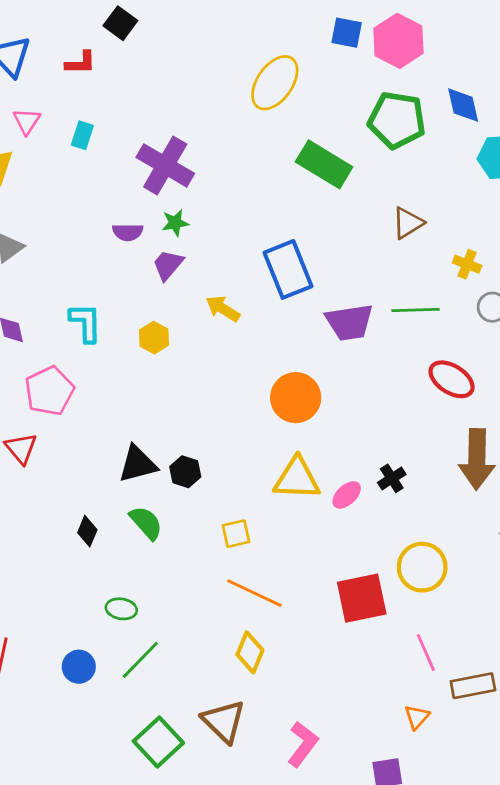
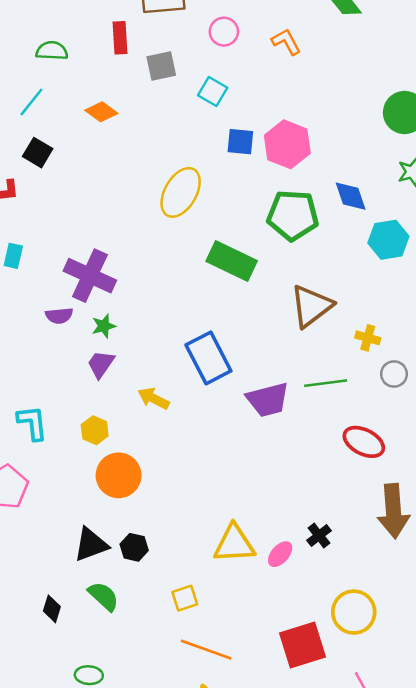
brown triangle: (408, 223) -> (311, 306), size x1.5
purple semicircle: (128, 232) -> (59, 316), moved
orange circle: (296, 398) -> (119, 475), moved

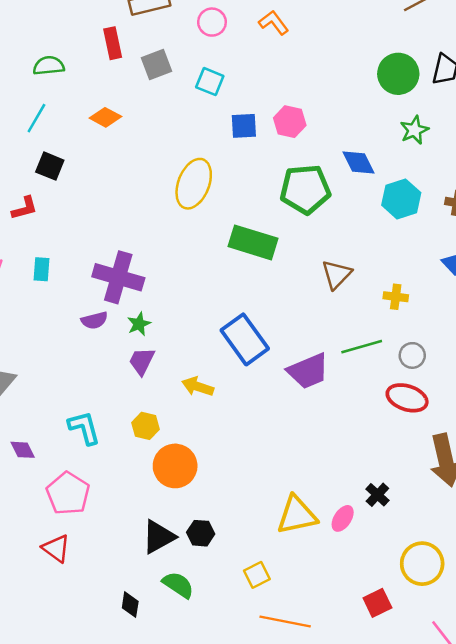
pink hexagon: (287, 144) -> (290, 122), size x0.7
brown triangle: (311, 306) -> (336, 274), size x0.7
gray circle: (394, 374) -> (412, 355), moved
red square: (302, 645) -> (377, 603), size x0.6

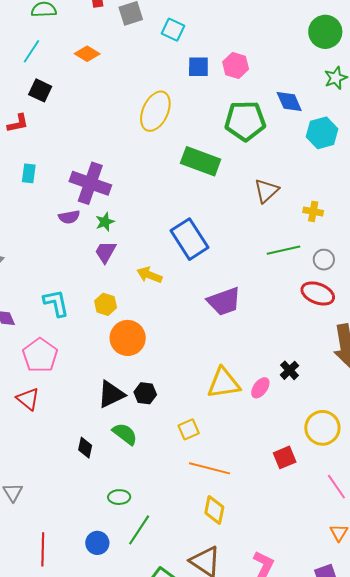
purple trapezoid: (308, 371) -> (224, 301), moved

